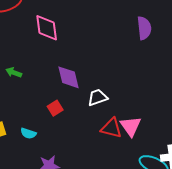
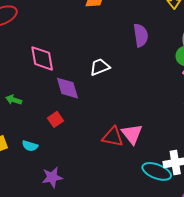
pink diamond: (47, 28) -> (42, 58), moved
green arrow: (14, 72) -> (14, 100), moved
white trapezoid: (98, 97) -> (100, 67), moved

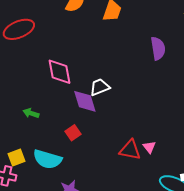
white trapezoid: (100, 67) -> (100, 87), moved
pink triangle: (132, 134) -> (149, 147), size x0.6
cyan semicircle: (30, 146) -> (47, 159), size x1.8

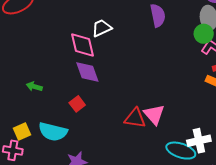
pink diamond: (59, 72) -> (83, 45), moved
white trapezoid: (100, 87) -> (102, 28), moved
pink triangle: (149, 147) -> (154, 114), size x1.6

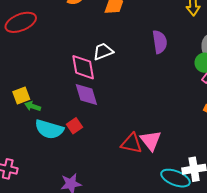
yellow square: (22, 131) -> (21, 96), moved
cyan semicircle: (53, 132) -> (49, 129), moved

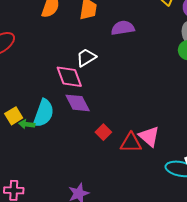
purple semicircle: (160, 42) -> (123, 28), moved, turned -80
red square: (74, 126) -> (103, 132), moved
cyan semicircle: (49, 129) -> (44, 113), moved, turned -76

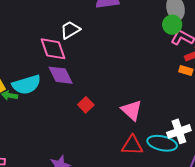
cyan semicircle: (44, 113) -> (26, 85), turned 52
red triangle: (131, 143) -> (132, 145), moved

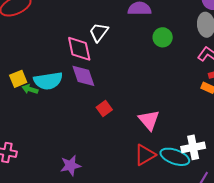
green circle: (172, 25) -> (163, 37), moved
white trapezoid: (70, 30) -> (99, 32), turned -30
red triangle: (132, 145) -> (145, 155), turned -40

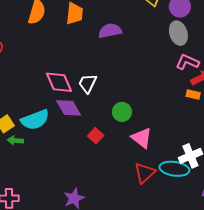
white trapezoid: (99, 32) -> (88, 83), moved
green circle: (163, 37) -> (122, 112), moved
green arrow: (30, 89) -> (15, 140), moved

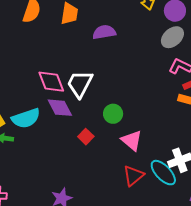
gray ellipse: (178, 33) -> (172, 37), turned 65
white trapezoid: (88, 83) -> (80, 84), size x1.4
cyan ellipse: (174, 169) -> (163, 173), turned 36

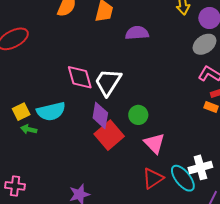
purple diamond: (60, 108) -> (100, 115), moved, turned 32
red square: (86, 137) -> (109, 135), size x1.8

